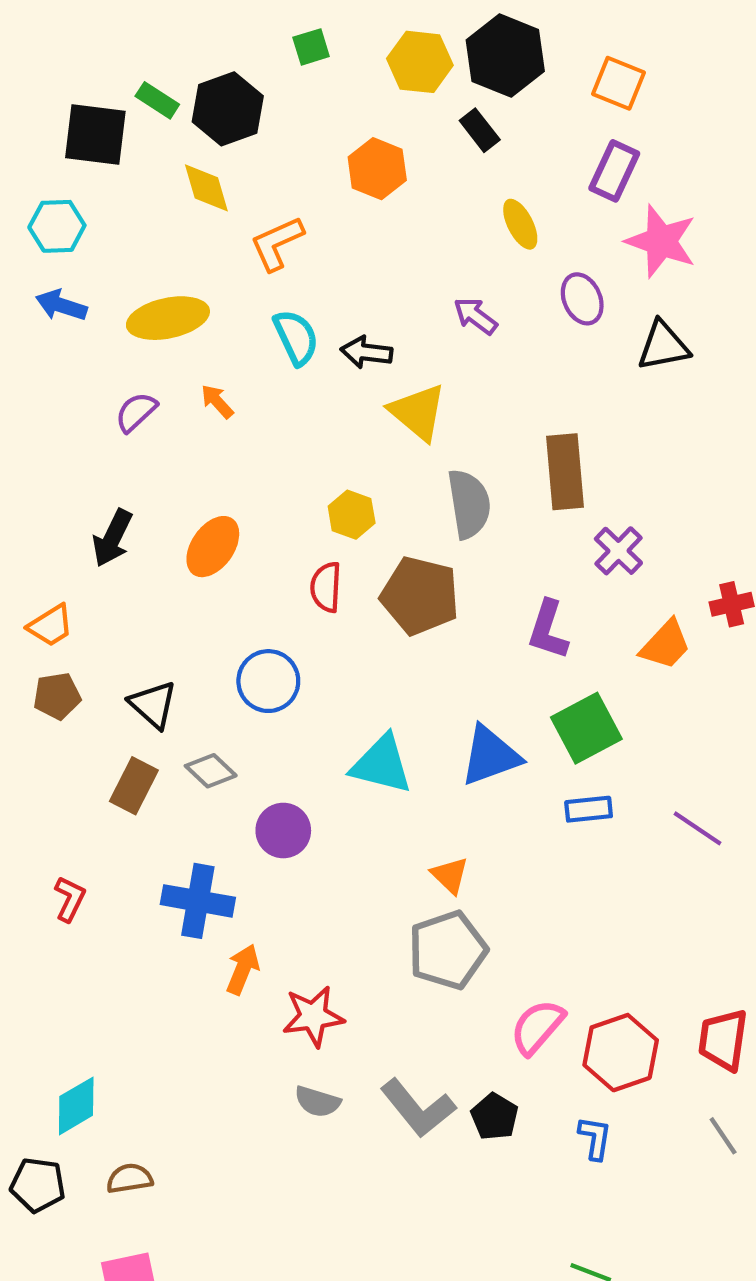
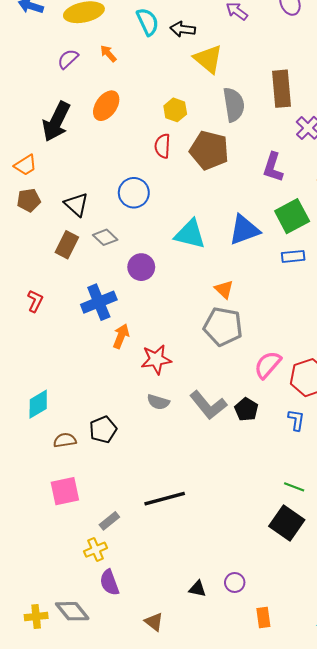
black arrow: (112, 538) -> (56, 122), size x1.4
orange ellipse: (213, 547) -> (106, 106), moved
blue cross: (198, 901) -> (99, 302), turned -32
gray pentagon: (448, 950) -> (223, 327), turned 30
black pentagon: (38, 1185) -> (103, 430), moved, turned -30

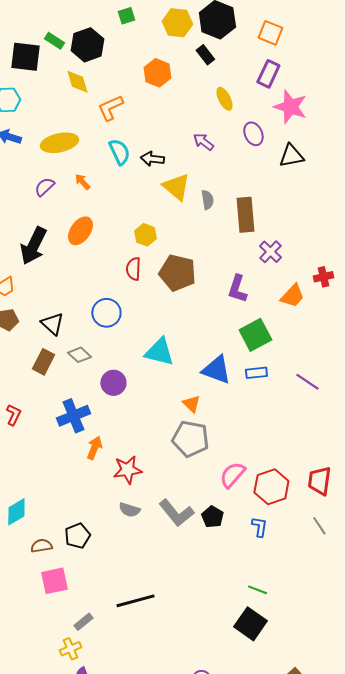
gray semicircle: (234, 105) -> (207, 200), moved, size x0.6
blue triangle: (244, 230) -> (216, 370), moved, turned 40
pink square: (65, 491) -> (54, 581), moved

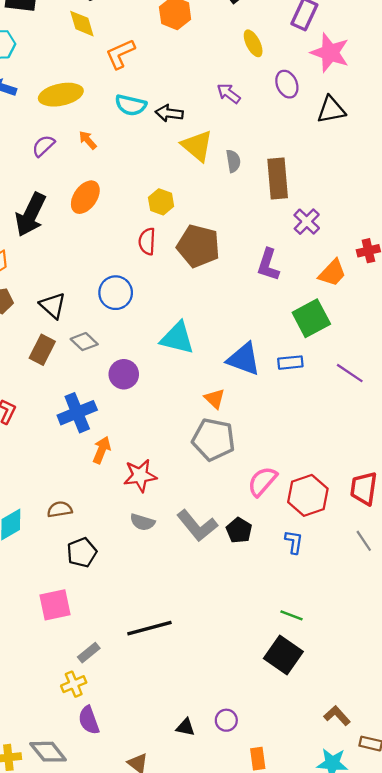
cyan semicircle: (119, 152) -> (131, 105), turned 128
green square: (255, 335) -> (311, 318), moved
brown semicircle: (41, 546) -> (60, 509), moved

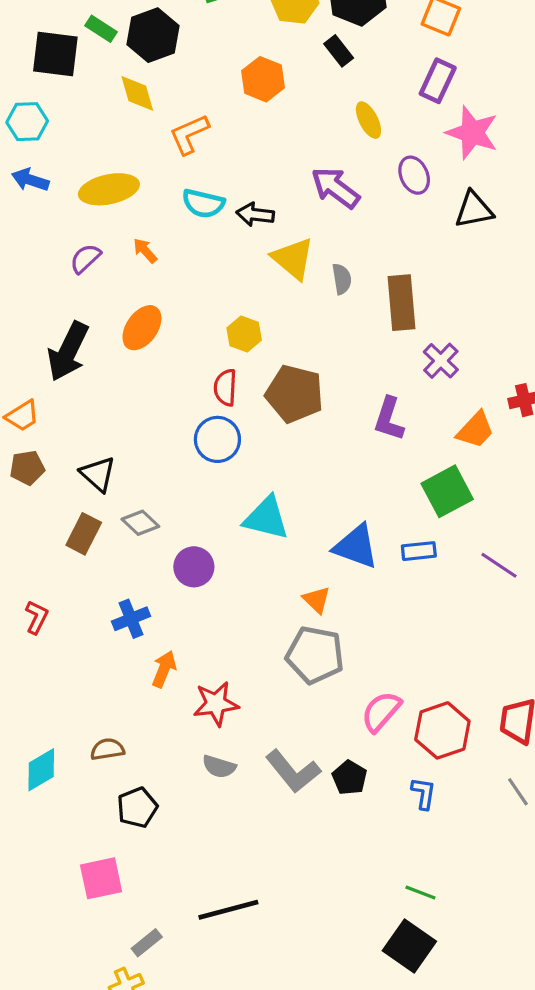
purple arrow: (229, 93) -> (335, 188), size x1.5
blue circle: (116, 293) -> (217, 439), moved
blue cross: (77, 413) -> (131, 619), size x0.7

